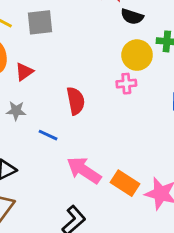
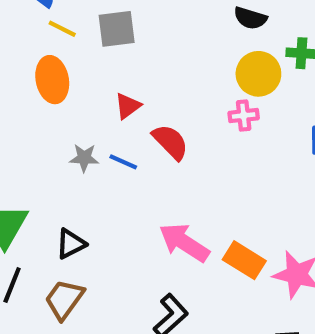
red triangle: (24, 72) -> (128, 106), moved
red semicircle: (76, 101) -> (170, 142), turned -32
blue line: (48, 135) -> (123, 162), moved

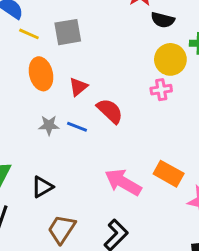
orange ellipse: (52, 80) -> (41, 74), moved
orange rectangle: (244, 260) -> (169, 174), moved
brown trapezoid: (64, 299) -> (62, 229), moved

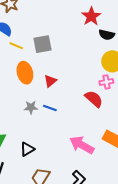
red semicircle: (110, 111) -> (94, 99), moved

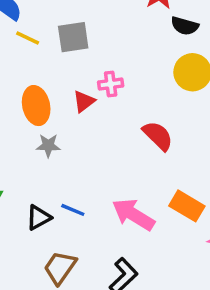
orange ellipse: (25, 73) -> (36, 106), moved
pink cross: (106, 82) -> (111, 84), moved
blue line: (50, 108) -> (73, 210), moved

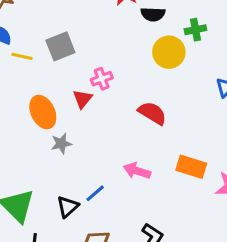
blue line: (73, 210) -> (95, 193), turned -50
pink arrow: (133, 215) -> (137, 171), moved, size x0.7

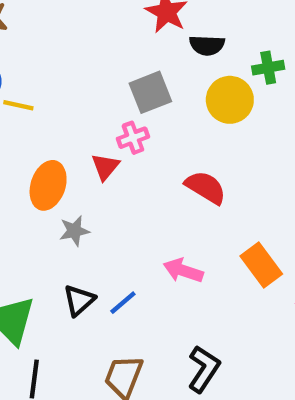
gray square: (60, 46) -> (150, 92), moved
orange ellipse: (43, 112) -> (48, 185), turned 44
orange rectangle: (191, 167) -> (261, 265), turned 36
black triangle: (68, 207) -> (79, 300), moved

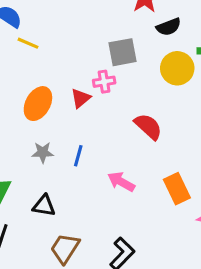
black semicircle: (207, 45) -> (169, 27), turned -35
gray star: (74, 231) -> (43, 152), moved
black triangle: (79, 300) -> (44, 206), moved, turned 40
blue line: (123, 303) -> (78, 156), moved, turned -45

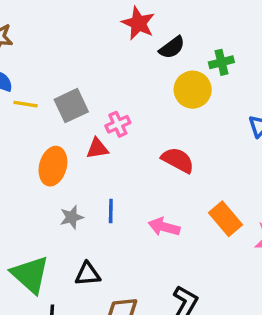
gray square: (123, 52) -> (71, 106), moved
red triangle: (81, 98) -> (97, 149), turned 45

